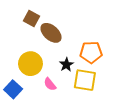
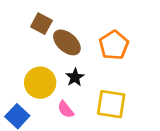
orange pentagon: (91, 52) -> (114, 45), moved, turned -30
black star: (66, 65) -> (75, 77), moved

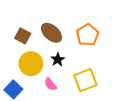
brown square: (41, 24) -> (23, 36), moved
yellow square: (111, 104) -> (85, 80), turned -30

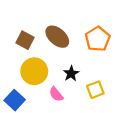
black star: (58, 60) -> (71, 74), moved
yellow square: (85, 80) -> (95, 90), size x0.7

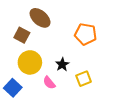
brown ellipse: (57, 37) -> (40, 18), moved
orange pentagon: (98, 39) -> (86, 34), turned -30

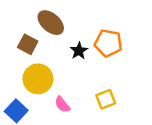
black star: (62, 64) -> (79, 51), moved

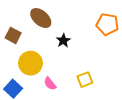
orange pentagon: (108, 43) -> (107, 24), moved
brown square: (28, 44) -> (13, 35), moved

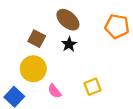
brown ellipse: (41, 18) -> (68, 20), moved
brown square: (13, 35) -> (37, 39), moved

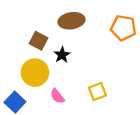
brown ellipse: (68, 20) -> (71, 21), turned -50
black star: (69, 44) -> (62, 55), moved

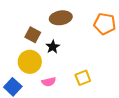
pink semicircle: (57, 96) -> (49, 82), turned -64

